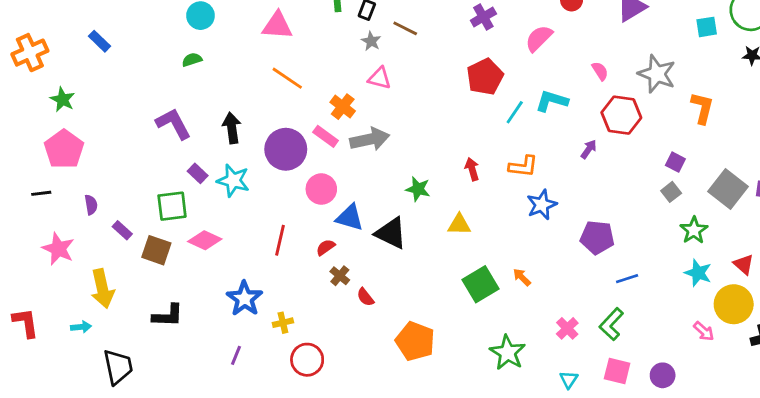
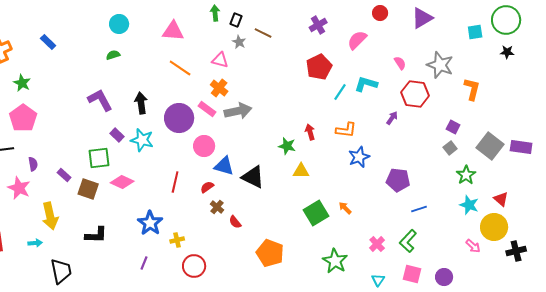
pink triangle: (380, 78) -> (220, 60), moved
green star: (418, 189) -> (287, 146), moved
purple semicircle: (91, 205) -> (33, 164), moved

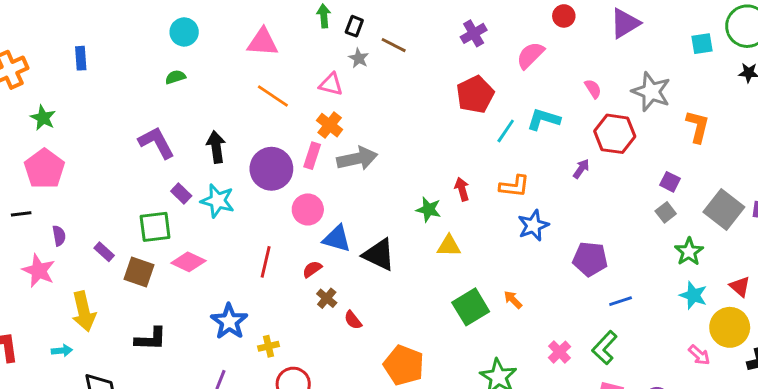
blue rectangle: (48, 42) -> (81, 58), turned 42
pink rectangle: (207, 109) -> (312, 156), turned 72

